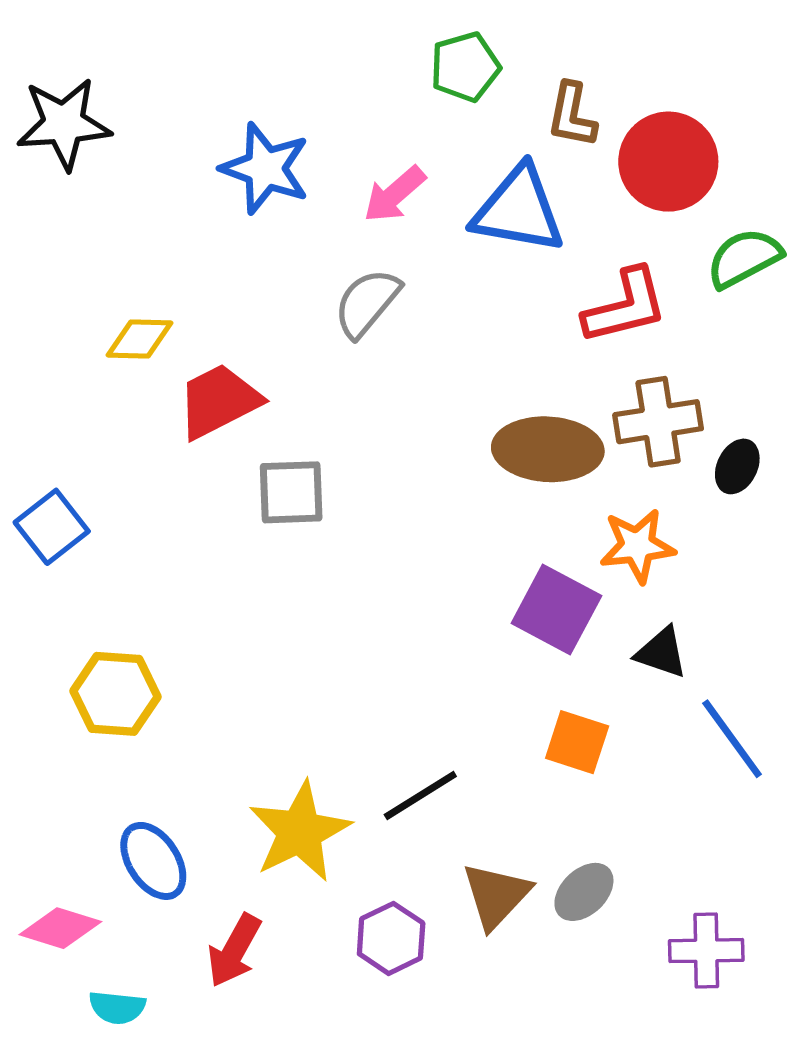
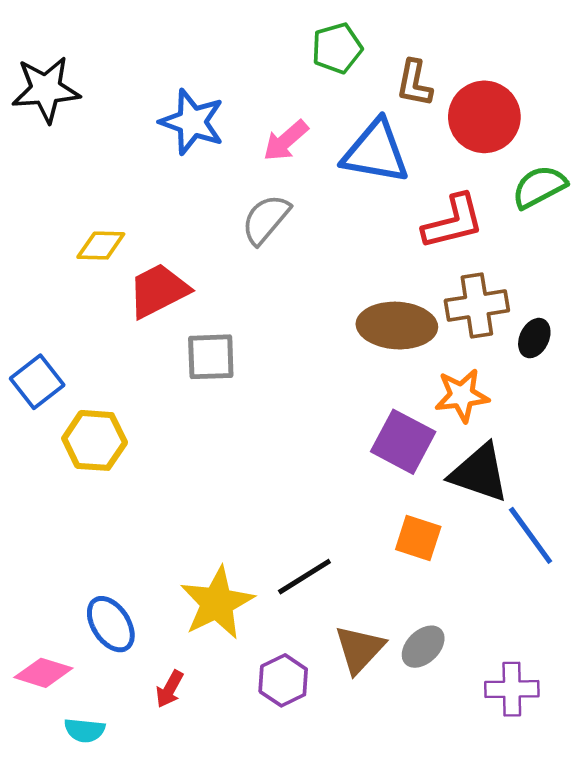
black triangle: (661, 653) -> (479, 473), size x1.6
yellow hexagon: (115, 694) -> (95, 440), moved
red arrow: (234, 951) -> (170, 689), size x0.7

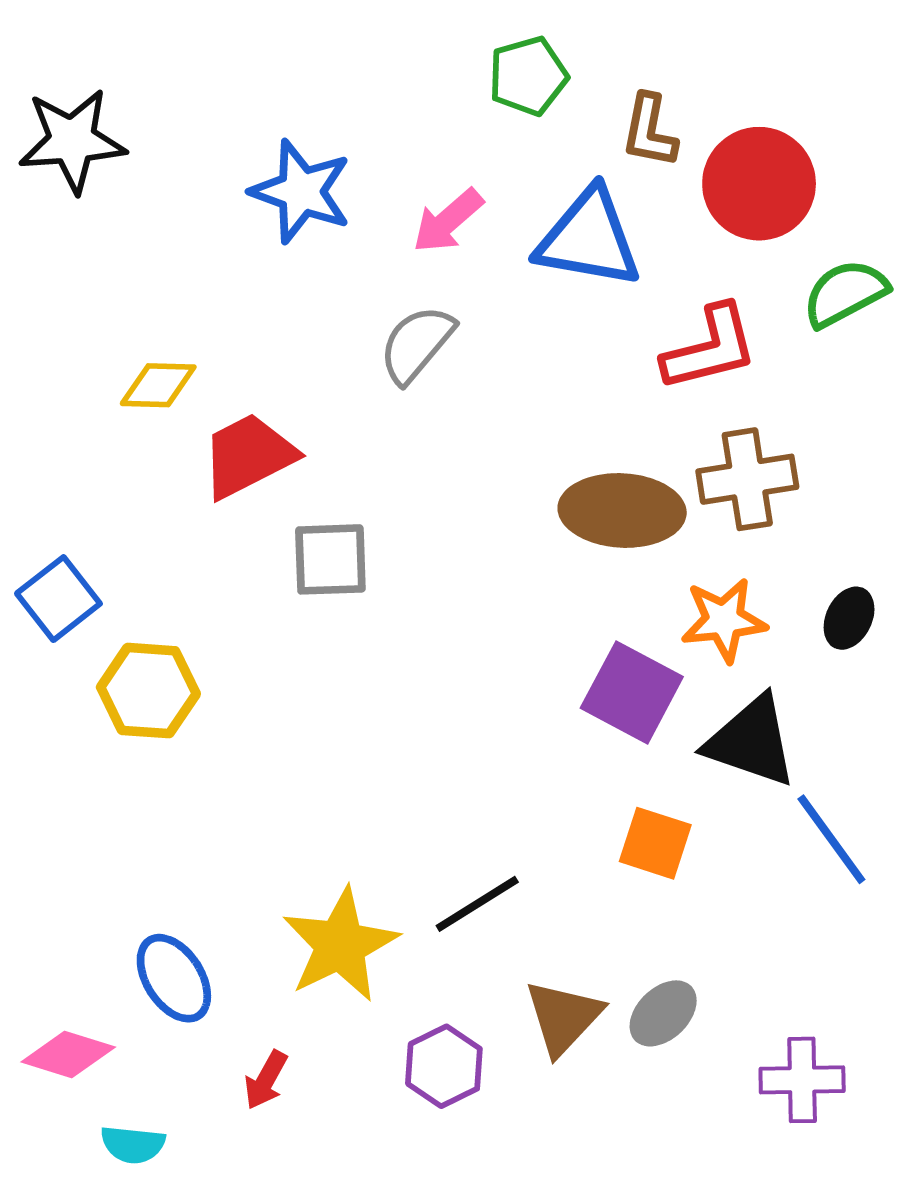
black ellipse: (534, 338) -> (849, 618), moved

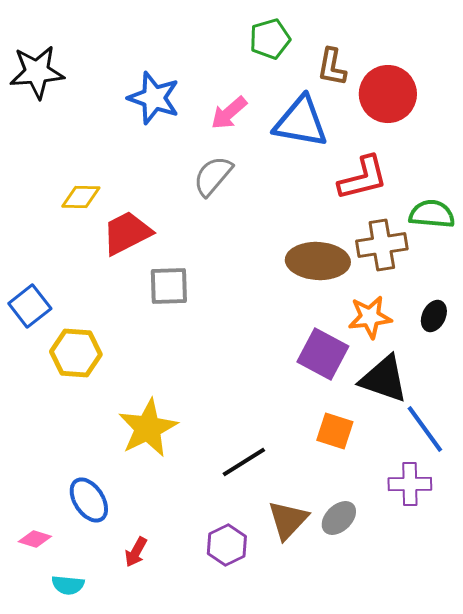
green semicircle: (845, 293) -> (432, 214), moved, turned 33
yellow star: (340, 945) -> (148, 428), moved
pink diamond: (68, 1055) -> (35, 539), size x0.7
purple cross: (802, 1080) -> (410, 484), moved

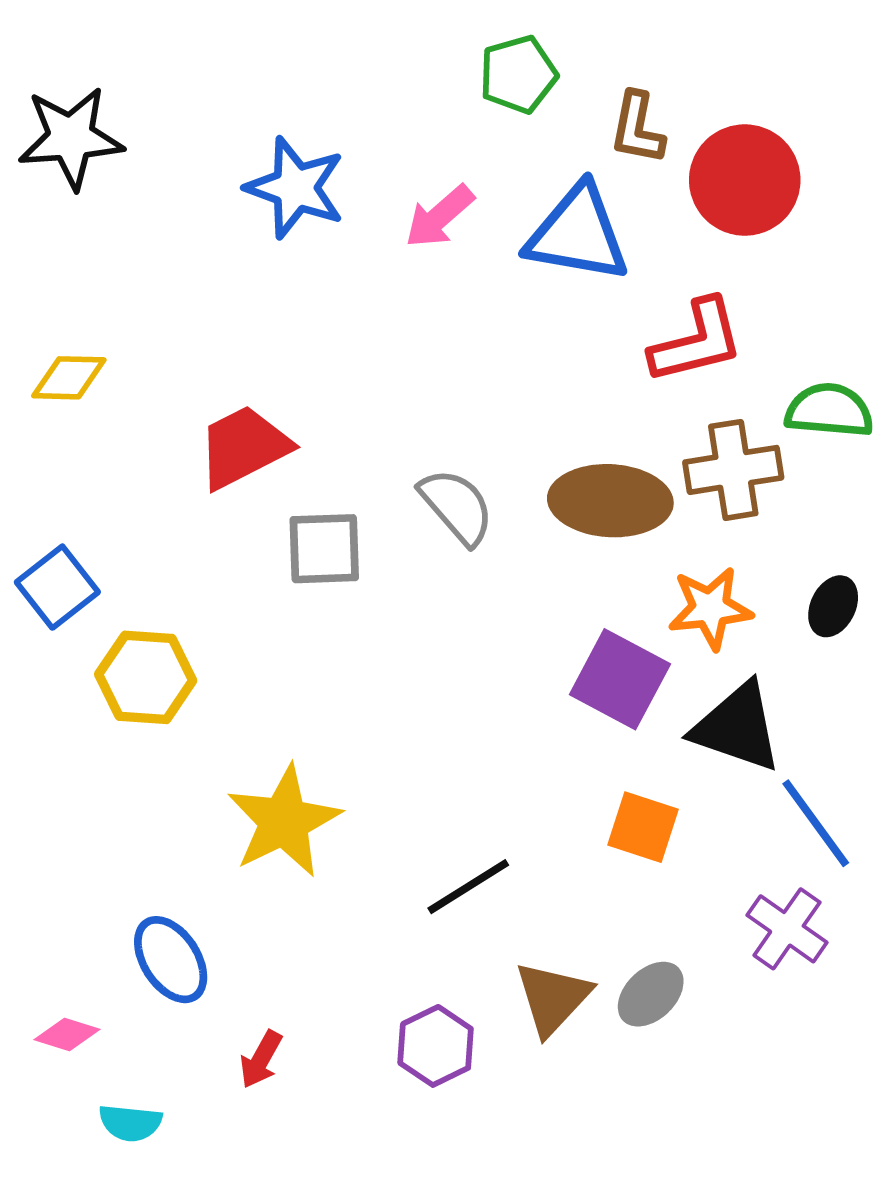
gray semicircle: (213, 176) -> (457, 506), moved, turned 99
yellow diamond: (81, 197) -> (69, 378), moved
purple cross: (410, 484) -> (787, 929), turned 36

